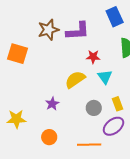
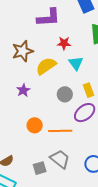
brown star: (48, 30) -> (23, 51), moved
orange circle: (49, 137) -> (35, 125), moved

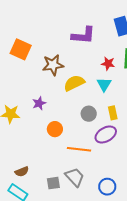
red star: (64, 43) -> (108, 64), moved
purple star: (23, 90) -> (39, 103), moved
orange circle: (35, 125) -> (55, 129), moved

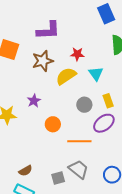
purple L-shape: (83, 35) -> (48, 30), moved
red star: (108, 64) -> (77, 54), moved

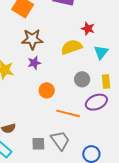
brown star: (43, 61) -> (32, 39), moved

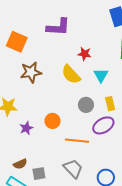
yellow semicircle: (71, 47) -> (71, 74), turned -105
purple star: (34, 63) -> (26, 128), moved
gray square: (38, 144) -> (39, 174), moved

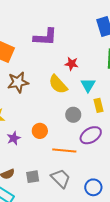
yellow rectangle: (110, 104) -> (98, 105), moved
gray square: (39, 174) -> (33, 177), moved

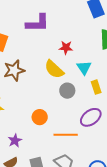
gray circle: (73, 115) -> (67, 91), moved
purple star: (14, 138) -> (15, 140), moved

